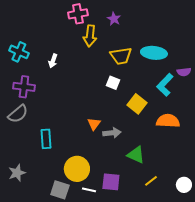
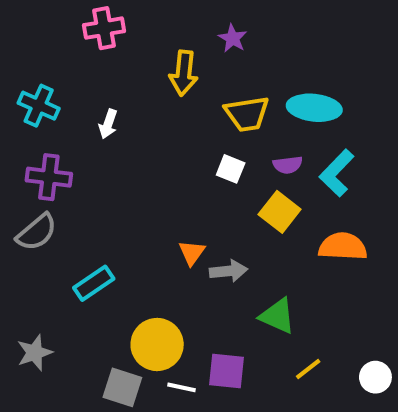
pink cross: (78, 14) -> (104, 28), moved
purple semicircle: (184, 72) -> (288, 165), moved
cyan rectangle: (46, 139) -> (94, 283), turned 60

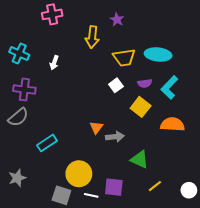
white square: (231, 169) -> (116, 85), turned 32

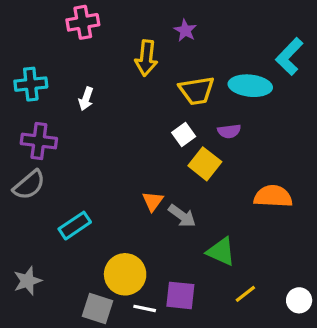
cyan cross: (19, 53) -> (31, 84), turned -30
cyan L-shape: (169, 87) -> (289, 56), moved
yellow square: (141, 107) -> (205, 164), moved
gray arrow: (115, 137) -> (182, 216), turned 42

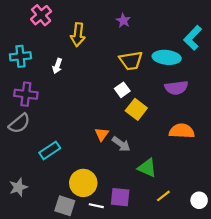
pink cross: (83, 22) -> (41, 15), moved, turned -30
yellow arrow: (146, 58) -> (78, 35), moved
purple semicircle: (229, 131) -> (176, 88), moved, size x1.5

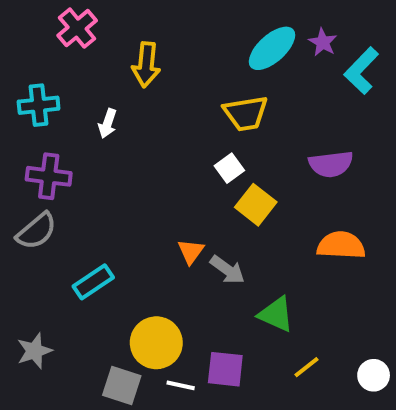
purple star: (123, 21) -> (323, 42), moved
cyan ellipse: (167, 57) -> (272, 48), moved, turned -48

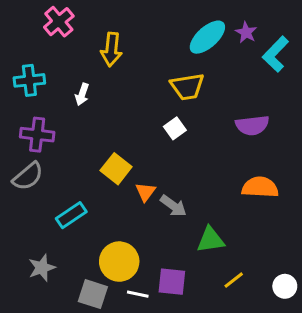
yellow square: (256, 205) -> (116, 169), moved
green triangle: (276, 314) -> (211, 240), turned -32
gray star: (34, 351) -> (42, 268), moved

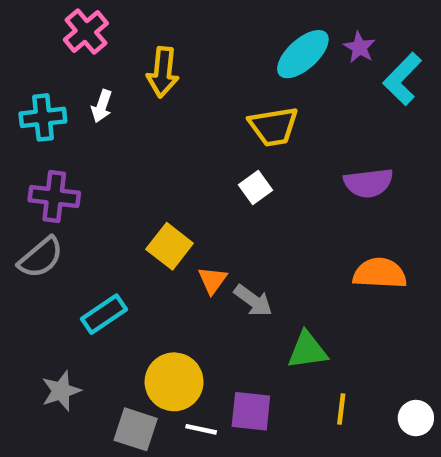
white arrow: (82, 94) -> (102, 106), moved
yellow line: (234, 280) -> (341, 409), turned -45

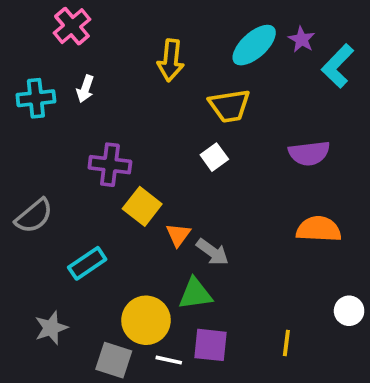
yellow arrow: (163, 72) -> (171, 60), moved
purple cross: (54, 197) -> (110, 165), moved
green triangle: (307, 350) -> (195, 294), moved
white circle: (416, 418) -> (349, 311), moved

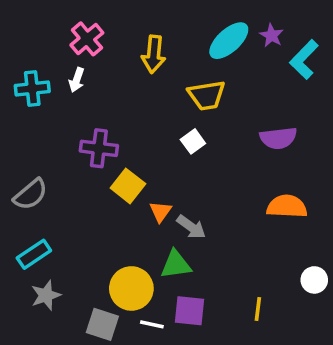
pink cross: (72, 26) -> (87, 39), moved
cyan rectangle: (87, 263) -> (34, 254), moved

